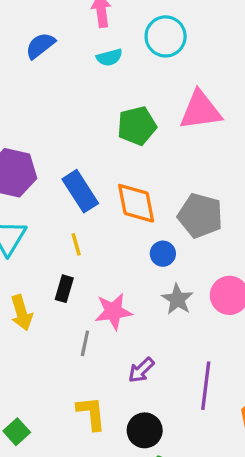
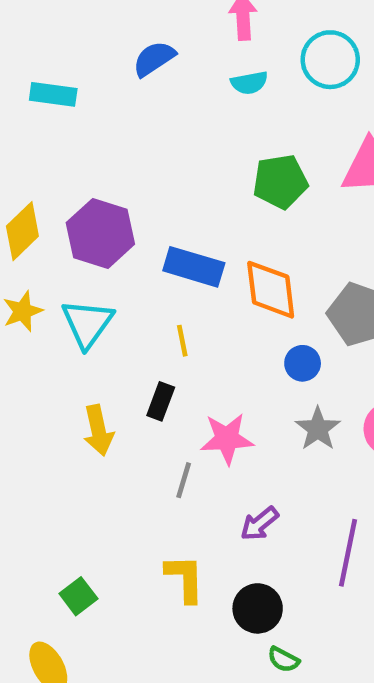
blue rectangle: (80, 191) -> (194, 267), turned -45

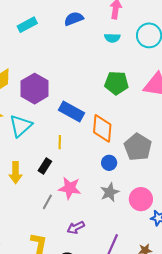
cyan rectangle: (53, 94) -> (27, 25), turned -48

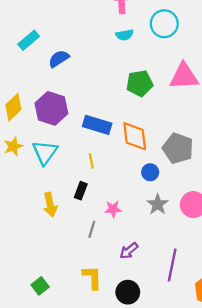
blue semicircle: (74, 19) -> (59, 59), moved
pink star: (70, 188) -> (113, 209), size x0.7

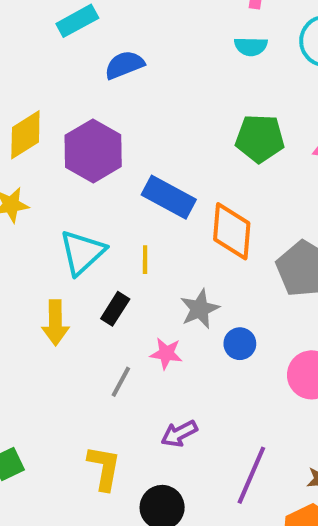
cyan triangle: (45, 152) -> (82, 252), moved
blue circle: (150, 172) -> (240, 344), moved
gray star: (158, 204) -> (200, 309), moved

